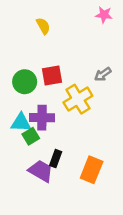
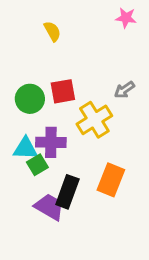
black rectangle: (56, 159) -> (67, 192), size x1.5
orange rectangle: (92, 170) -> (111, 180), moved

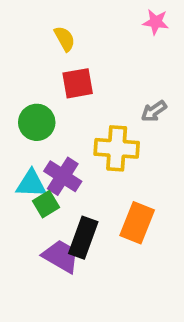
red square: (63, 91) -> (78, 83), moved
yellow cross: (94, 120) -> (117, 148), turned 36
purple cross: (51, 142) -> (63, 176), turned 32

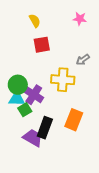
pink star: (156, 22) -> (80, 19), moved
green circle: (37, 122) -> (18, 85), moved

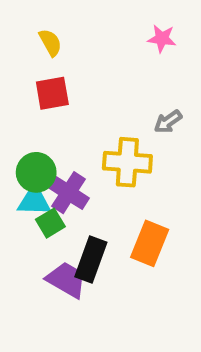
yellow semicircle: (35, 21) -> (50, 43), moved
red square: (42, 45) -> (52, 93), moved

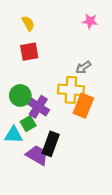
gray arrow: (168, 122) -> (83, 67), moved
cyan triangle: (34, 201) -> (14, 135), moved
orange rectangle: (150, 243) -> (83, 106), moved

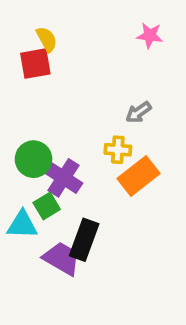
red square: (29, 52) -> (35, 64), moved
yellow cross: (71, 90) -> (118, 150), size x0.6
orange rectangle: (83, 106) -> (138, 176), turned 30

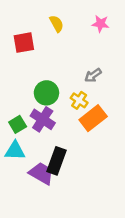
yellow semicircle: (47, 39) -> (57, 24), moved
yellow cross: (118, 150) -> (79, 100), turned 30
green circle: (34, 159) -> (46, 93), moved
green square: (47, 206) -> (18, 124), moved

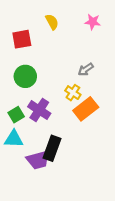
green circle: (46, 93) -> (25, 76), moved
purple trapezoid: (41, 173) -> (38, 160), turned 135

